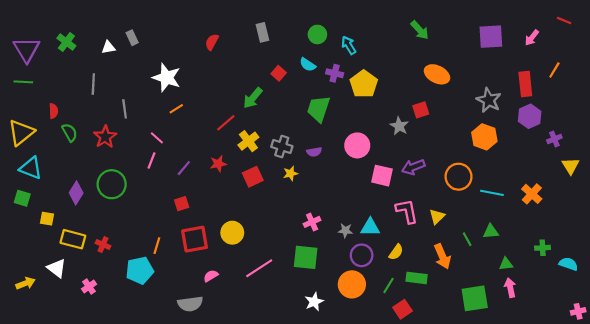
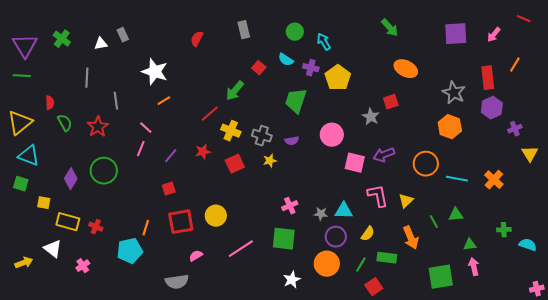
yellow cross: (248, 141) -> (231, 131), turned -30

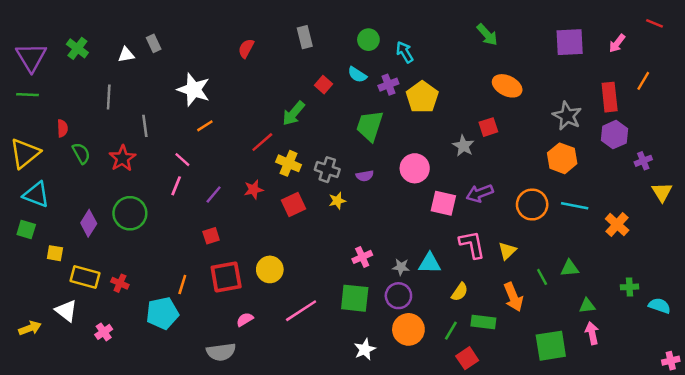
purple cross: (311, 68) -> (388, 85), turned -35
cyan line: (457, 179) -> (575, 206), moved
purple circle: (336, 237) -> (398, 296), moved

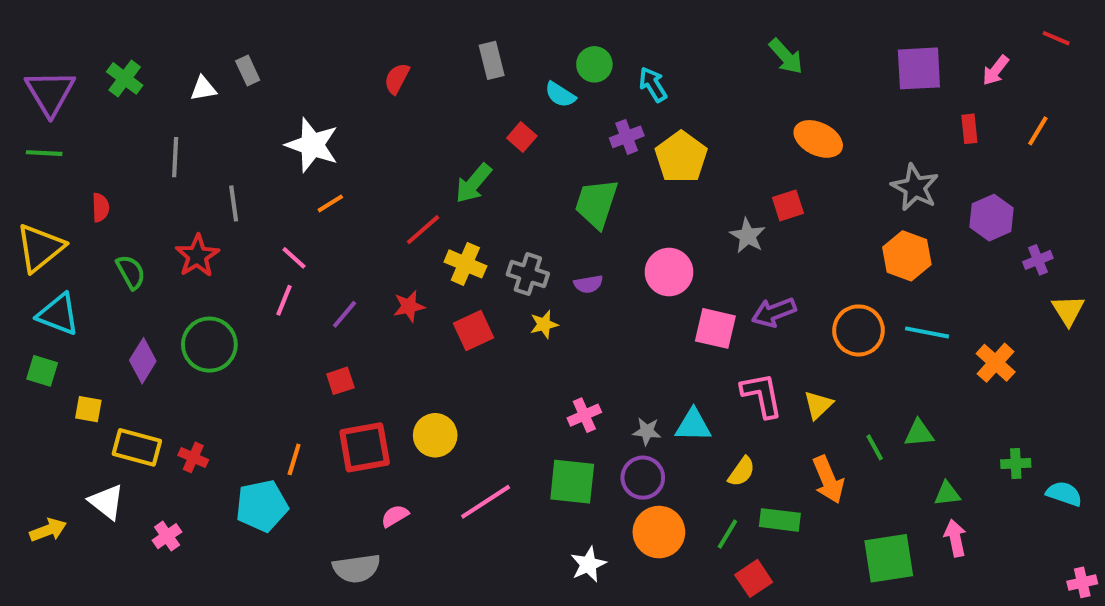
cyan semicircle: (357, 75) -> (560, 95), moved
red rectangle: (610, 97) -> (969, 129), moved, size x0.6
green semicircle: (81, 153) -> (131, 272), moved

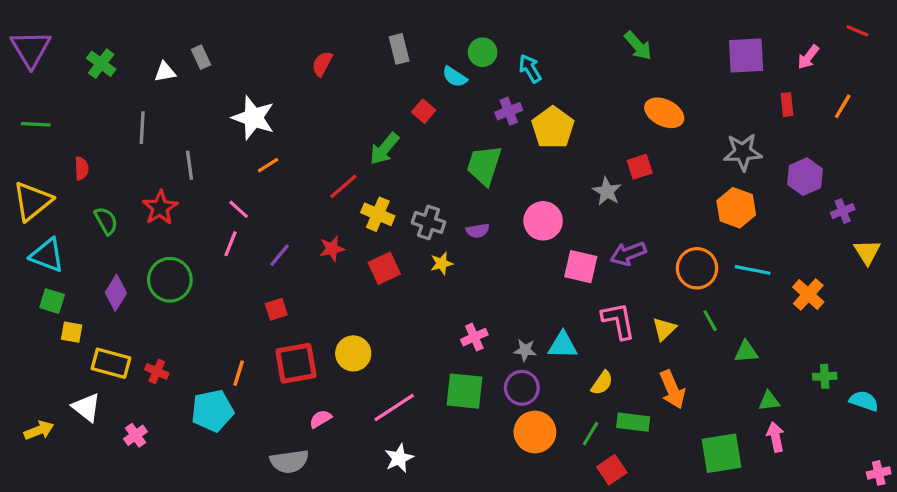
purple triangle: (50, 93) -> (31, 49), moved
gray star: (915, 187) -> (743, 152), turned -30
green square: (42, 371) -> (52, 301), moved
green line: (875, 447) -> (710, 321), moved
white star: (588, 564) -> (399, 458), moved

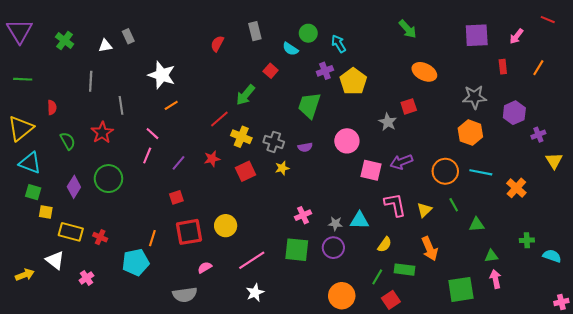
red semicircle: (322, 64) -> (217, 44), moved
orange circle: (535, 432) -> (342, 296), moved

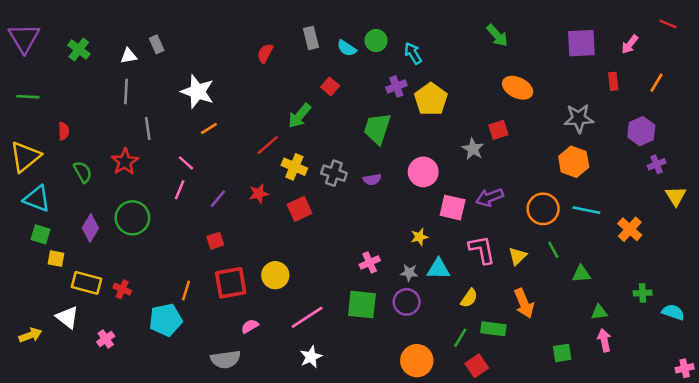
cyan semicircle: (290, 49) -> (347, 48), moved
gray line: (91, 81) -> (126, 92), moved
purple hexagon: (514, 113) -> (641, 131), moved
yellow star: (282, 168) -> (419, 237), moved
green square: (461, 289) -> (562, 353), size x0.6

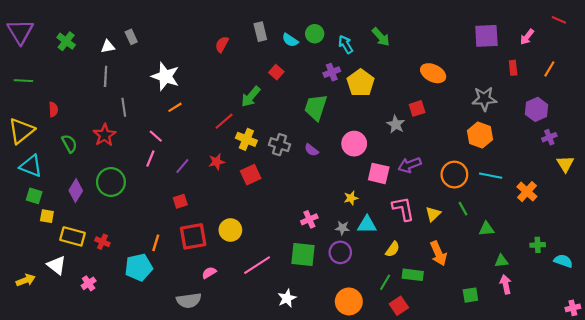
green arrow: (497, 35) -> (381, 37), moved
purple semicircle: (372, 180) -> (311, 150), turned 48
white star: (311, 357) -> (287, 298), moved

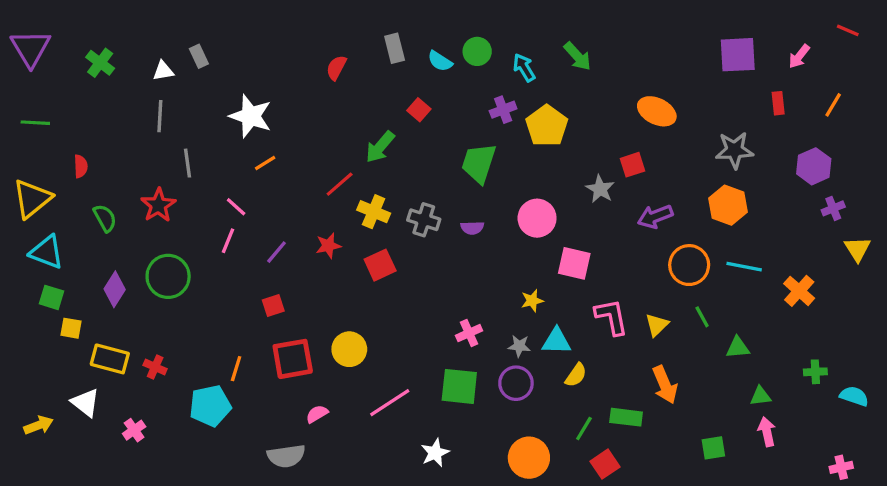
purple semicircle: (311, 150) -> (472, 228), turned -40
purple arrow: (410, 165) -> (655, 216), moved
yellow semicircle: (393, 249) -> (576, 375), moved
pink cross: (573, 308) -> (841, 467), moved

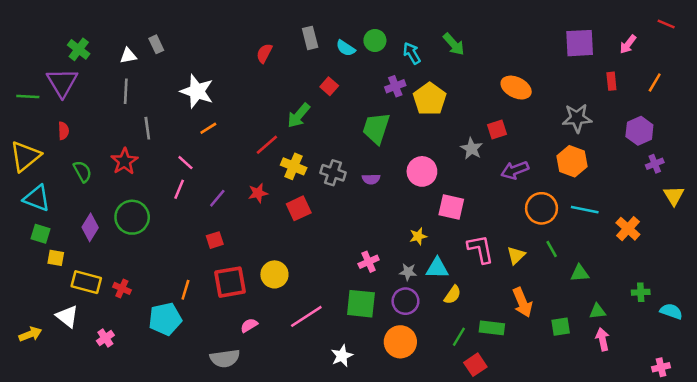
purple triangle: (30, 48) -> (62, 82), moved
green square: (713, 448) -> (561, 327), moved
orange circle: (529, 458) -> (400, 342), moved

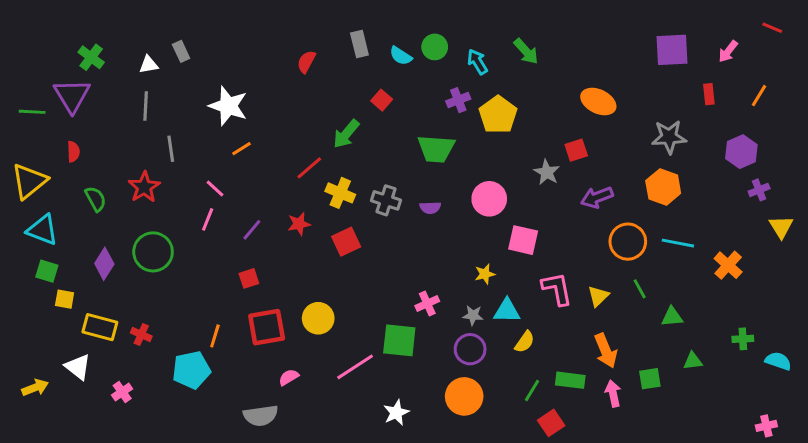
green trapezoid: (376, 128) -> (436, 149), turned -104
green square: (361, 304) -> (399, 340), moved
pink arrow: (603, 339) -> (613, 393), moved

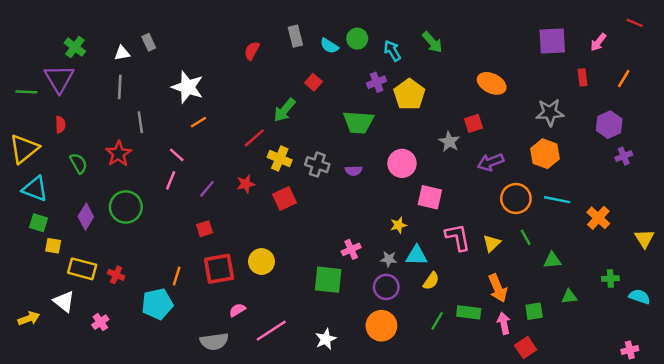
yellow triangle: (781, 227) -> (644, 238), moved
pink line: (355, 367) -> (271, 331), moved
red square: (551, 423) -> (526, 348), moved

